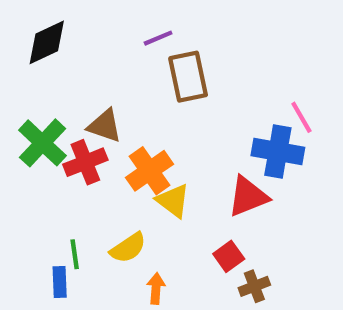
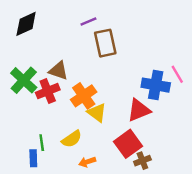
pink line: (301, 117) -> (177, 74), moved
red square: (229, 256) -> (128, 144), size x1.6
orange arrow: (156, 288) -> (87, 162), turned -112

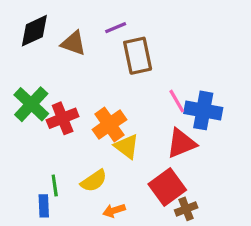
brown triangle: (58, 71) -> (73, 43), moved
pink line: (177, 74) -> (177, 101), moved

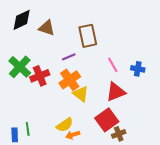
purple line: (116, 28) -> (69, 57), moved
blue cross: (203, 110) -> (138, 69), moved, size x0.6
yellow semicircle: (94, 181) -> (65, 125), moved
green line: (55, 185) -> (28, 129), moved
blue rectangle: (44, 206) -> (15, 135), moved

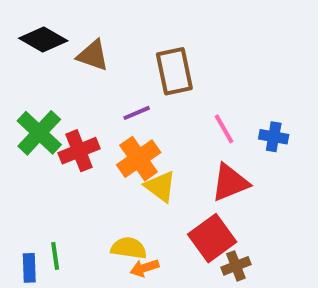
black diamond: (22, 20) -> (43, 39), turned 55
yellow semicircle: (65, 125) -> (129, 248), turned -138

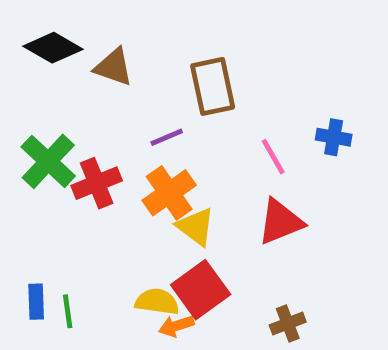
blue cross: (274, 137) -> (334, 137), moved
red square: (212, 238) -> (201, 290), moved
blue rectangle: (29, 268) -> (36, 302), moved

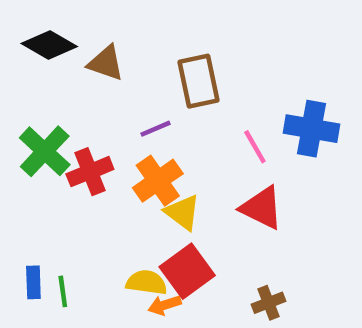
blue cross: (334, 137) -> (311, 129), size x1.6
red triangle: (280, 222) -> (262, 208), turned 48

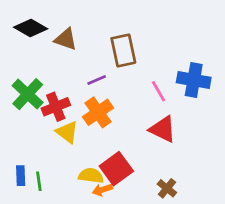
yellow triangle: (183, 212) -> (67, 132), moved
brown cross: (269, 303) -> (167, 188), turned -30

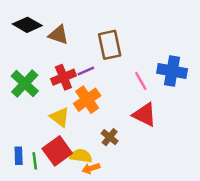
red cross: (56, 107) -> (63, 77), moved
red square: (116, 169) -> (57, 151), moved
brown cross: (167, 188) -> (110, 137), moved

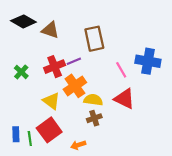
green cross: (25, 83) -> (21, 72), size x0.6
brown cross: (110, 137) -> (94, 118), turned 32
yellow semicircle: (81, 156) -> (93, 100), moved

